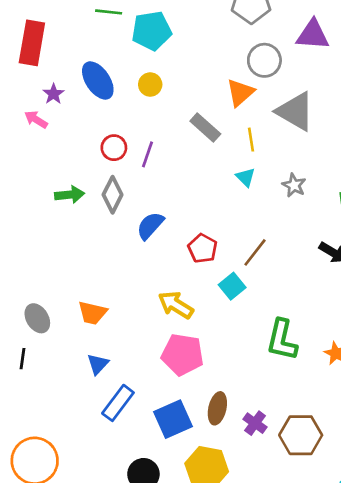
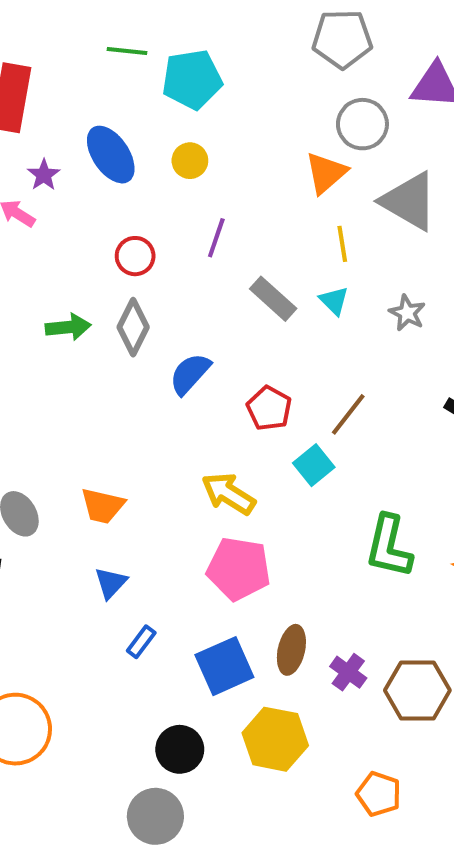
gray rectangle: (205, 128) -> (273, 299), moved
purple line: (148, 154) -> (216, 238), moved
blue rectangle: (118, 403) -> (141, 642), size x0.6

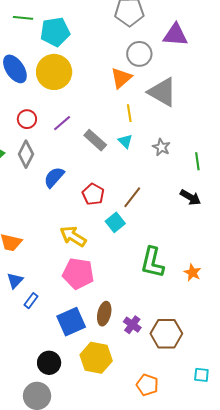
yellow circle: (190, 161) -> (54, 72), size x2.0
purple line: (216, 238) -> (62, 123), moved, turned 30
blue rectangle: (141, 642) -> (31, 301), moved

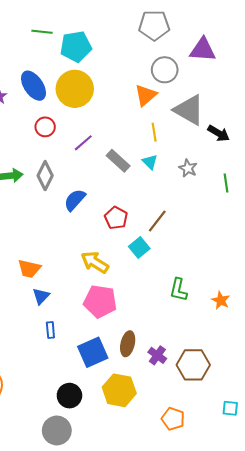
red circle: (27, 119) -> (45, 127), moved
black arrow: (190, 197) -> (219, 133), moved
green L-shape: (152, 262) -> (178, 290), size x0.7
blue triangle: (15, 281) -> (41, 296), moved
blue rectangle: (31, 301) -> (50, 330), turned -42

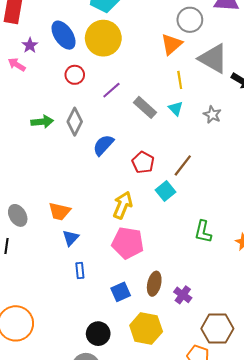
yellow arrow: (95, 262) -> (123, 205), turned 80
blue square: (93, 352) -> (121, 292), size x0.7
brown hexagon: (193, 365) -> (217, 329), moved

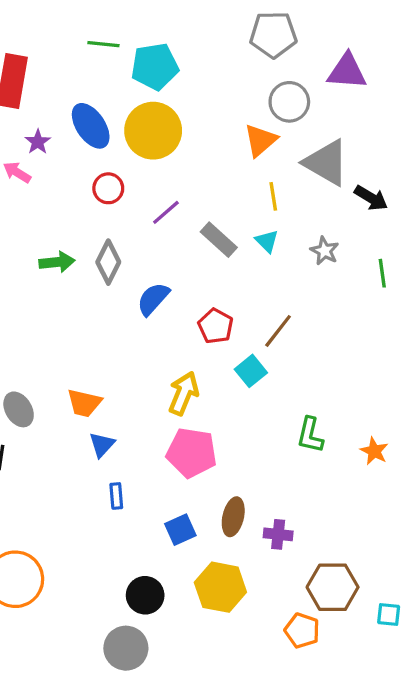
purple cross: (183, 295) -> (278, 534), turned -30

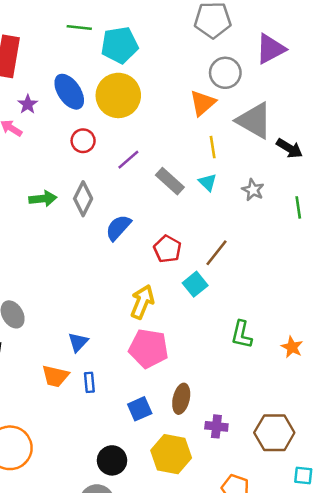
purple triangle: (347, 71) -> (271, 49), turned -32
orange trapezoid: (84, 403) -> (55, 376), moved
purple cross: (278, 534) -> (216, 426), moved
brown hexagon: (333, 587) -> (274, 433), moved

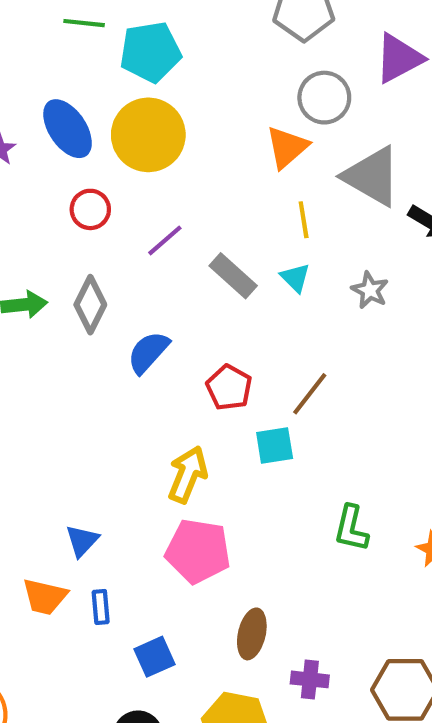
cyan square: (195, 284) -> (275, 445), turned 30
blue square: (140, 409) -> (154, 657), moved

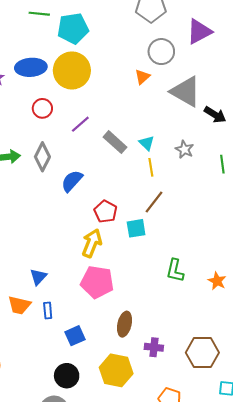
blue ellipse: (68, 129) -> (31, 67), turned -60
orange triangle: (287, 147) -> (142, 77), size x0.7
yellow line: (304, 220) -> (151, 167), moved
red pentagon: (229, 387) -> (106, 212), moved

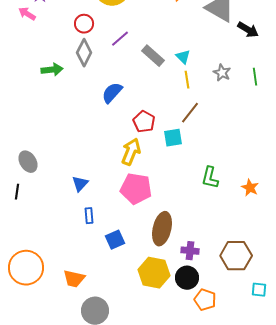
gray star: (184, 149) -> (222, 73), moved
gray diamond: (42, 157) -> (84, 53), moved
orange trapezoid: (19, 305) -> (74, 279), moved
brown ellipse: (124, 324) -> (162, 229), size x1.4
black circle: (67, 376) -> (187, 278), moved

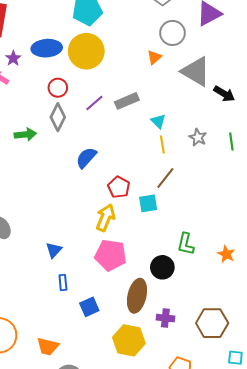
gray rectangle: (153, 56) -> (127, 101), moved, turned -65
black circle: (187, 278) -> (162, 267), moved

